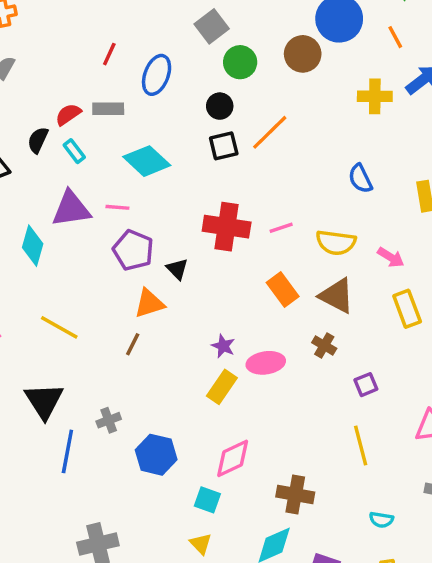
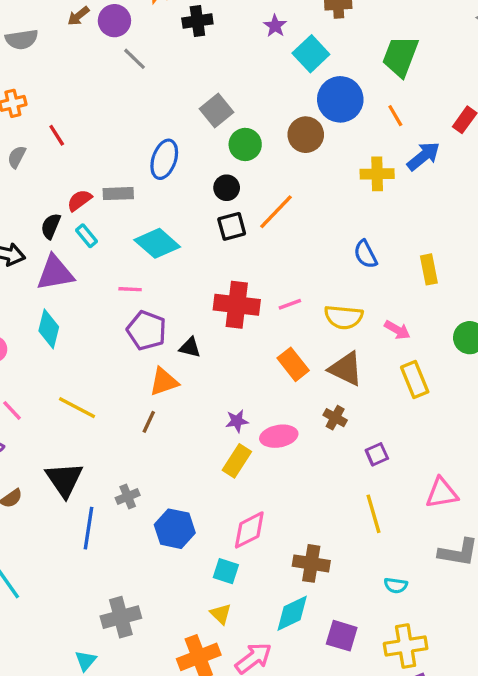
red line: (109, 54) -> (57, 135), moved, turned -55
purple triangle: (71, 209) -> (55, 273), moved
black triangle: (177, 269) -> (190, 347), turned -30
purple star: (223, 346) -> (237, 421), turned -30

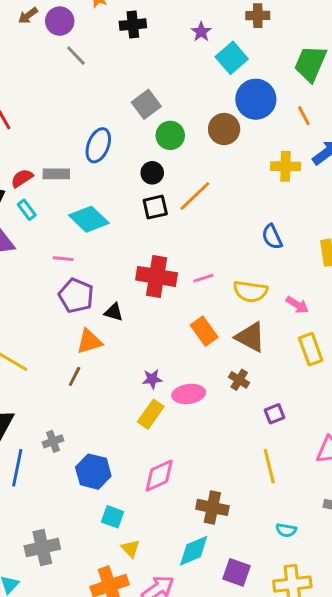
cyan square: (226, 571) -> (113, 517), moved

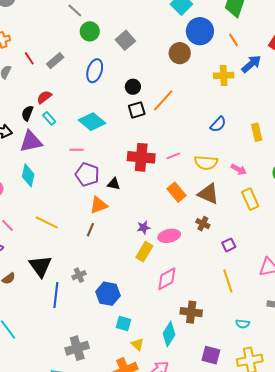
green circle: (170, 135) -> (90, 31), moved
gray rectangle: (56, 174) -> (55, 61), moved, turned -36
blue semicircle: (272, 237) -> (218, 124), turned -108
pink diamond: (159, 476) -> (167, 279), moved
cyan diamond: (194, 551) -> (169, 334), moved, turned -30

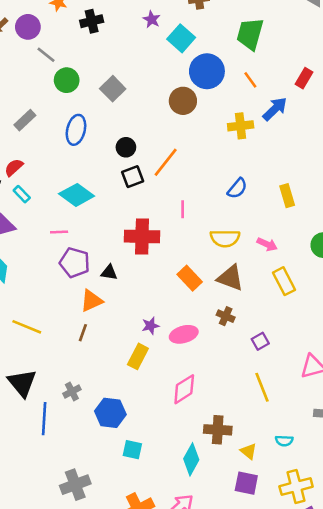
pink line: (173, 156) -> (183, 209), moved, turned -64
yellow rectangle: (144, 252) -> (138, 356), moved
yellow triangle: (137, 344) -> (249, 451), moved

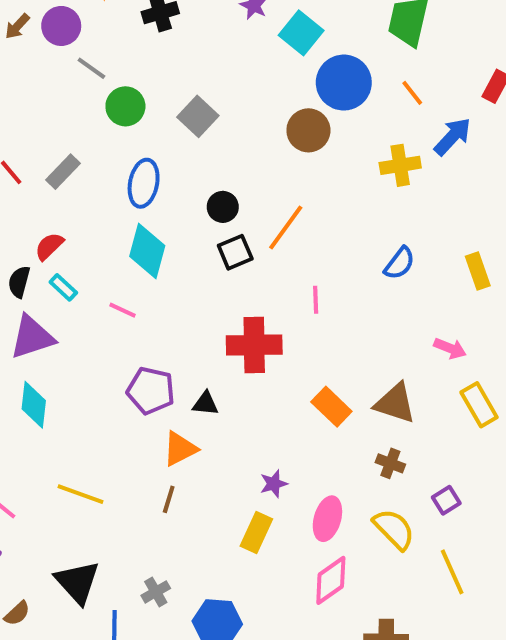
cyan diamond: (77, 195) -> (147, 251), moved, turned 72
pink line: (59, 232) -> (123, 310), moved, turned 30
yellow semicircle: (225, 238) -> (394, 529), moved, turned -132
pink ellipse: (184, 334) -> (327, 519), moved, turned -56

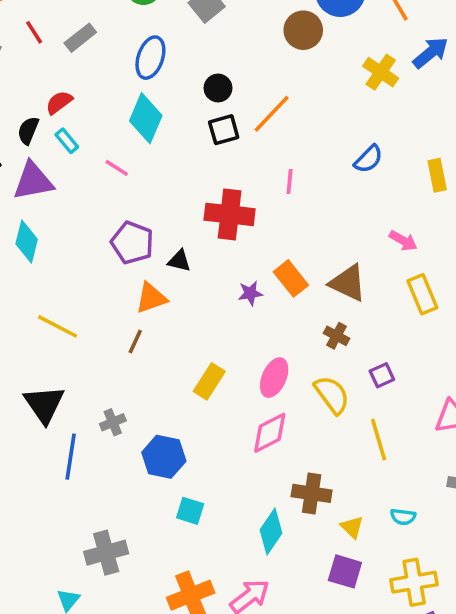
yellow cross: (400, 165) -> (381, 72), turned 36
purple star: (274, 484) -> (250, 293), moved

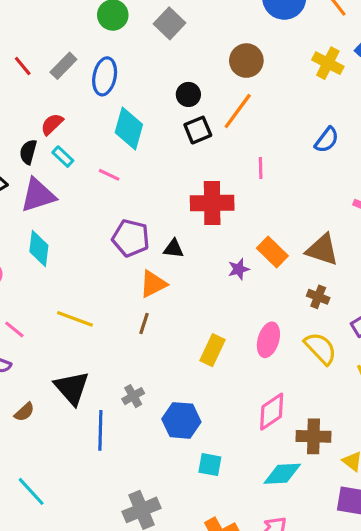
brown circle: (303, 30) -> (246, 61), moved
blue ellipse: (150, 58) -> (105, 76), moved
pink diamond: (270, 433) -> (272, 412), moved
cyan diamond: (271, 532) -> (282, 474), turned 60

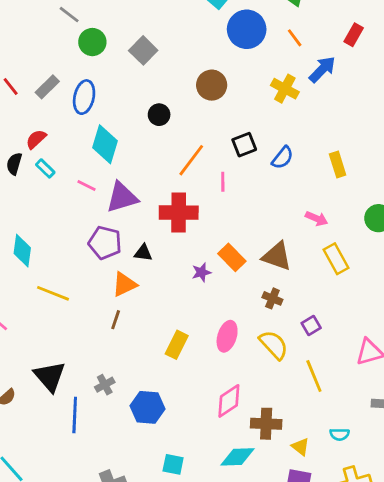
orange line: (238, 111) -> (191, 160), moved
black square: (198, 130) -> (244, 145), moved
purple triangle: (38, 195) -> (122, 197), moved
yellow line: (75, 319) -> (53, 293), moved
cyan square: (210, 465) -> (173, 464), moved

